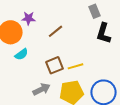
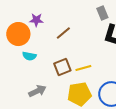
cyan semicircle: (22, 54) -> (29, 56), turned 48
gray arrow: (42, 89) -> (37, 91), moved

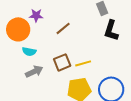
gray arrow: (37, 91) -> (34, 71), moved

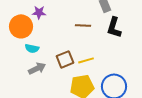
brown line: (63, 28) -> (83, 25), moved, turned 42

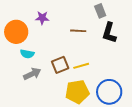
purple star: (39, 12) -> (42, 18), moved

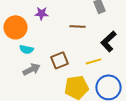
black L-shape: (109, 33) -> (108, 41), moved, turned 30
yellow line: (81, 66) -> (94, 61), moved

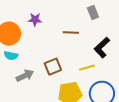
cyan semicircle: (26, 49) -> (11, 56), moved

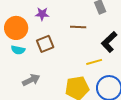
brown square: (53, 67) -> (45, 44), moved
gray arrow: (25, 76) -> (31, 80), moved

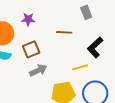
gray arrow: (31, 80) -> (38, 70), moved

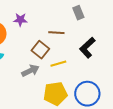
brown square: (31, 49) -> (40, 50), moved, turned -30
yellow line: (80, 67) -> (58, 64), moved

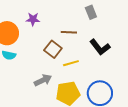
black L-shape: (87, 48) -> (100, 47), turned -85
gray arrow: (30, 71) -> (43, 80), moved

